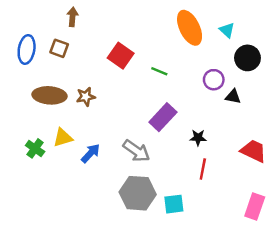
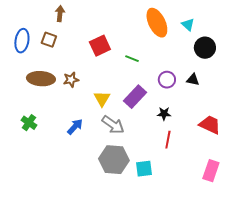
red square: (121, 56) -> (100, 46), turned 30
purple circle: (214, 80) -> (167, 80), moved
yellow triangle: (63, 138) -> (102, 99), moved, turned -42

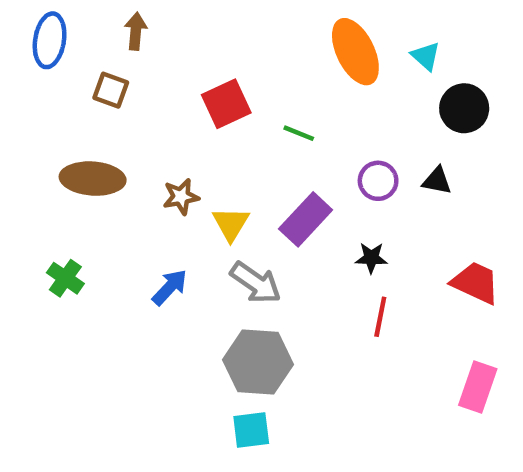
blue ellipse: (22, 41) -> (50, 40), moved
brown star: (71, 80) -> (181, 197), moved
cyan square: (144, 169) -> (251, 430), moved

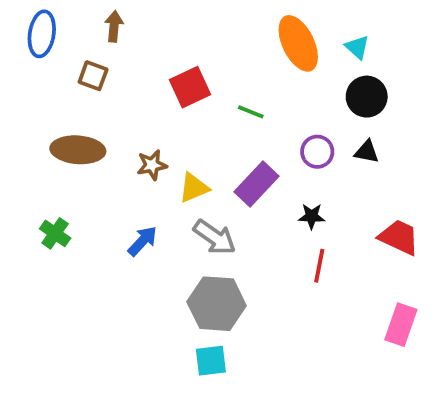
black circle: (464, 108) -> (367, 97), moved
yellow triangle: (231, 224) -> (194, 188), turned 36

